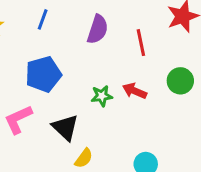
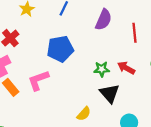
black triangle: (65, 127) -> (110, 93), moved

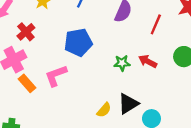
red line: (134, 33) -> (156, 24), turned 30
black triangle: (110, 93) -> (128, 104), moved, turned 40

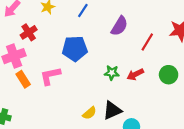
red arrow: (148, 61) -> (135, 74), turned -63

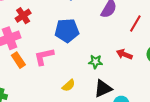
green star: (112, 73) -> (95, 62), moved
red arrow: (135, 74) -> (124, 54), turned 49
yellow semicircle: (89, 113) -> (69, 85), moved

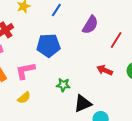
green star: (95, 62) -> (63, 85), moved
yellow semicircle: (69, 85) -> (24, 98), moved

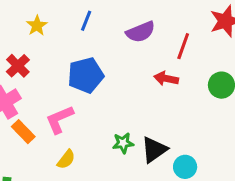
purple semicircle: (90, 25) -> (141, 32), turned 48
red arrow: (105, 70) -> (166, 79), moved
green star: (63, 85) -> (123, 143), moved

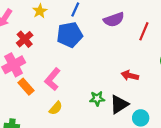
blue pentagon: (86, 75) -> (70, 35), moved
red arrow: (166, 79) -> (130, 76), moved
pink L-shape: (60, 119) -> (52, 79), turned -30

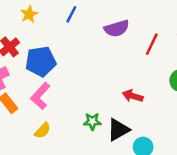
blue pentagon: (70, 35) -> (41, 61), moved

